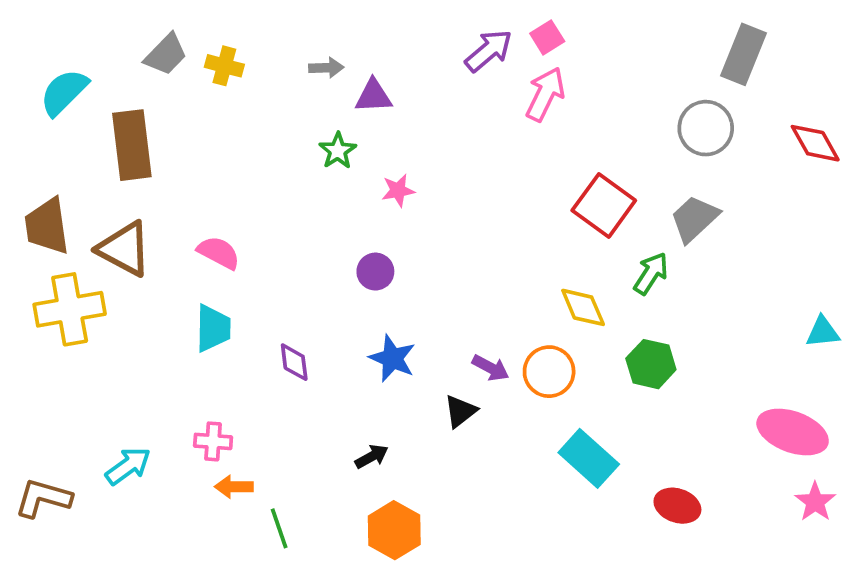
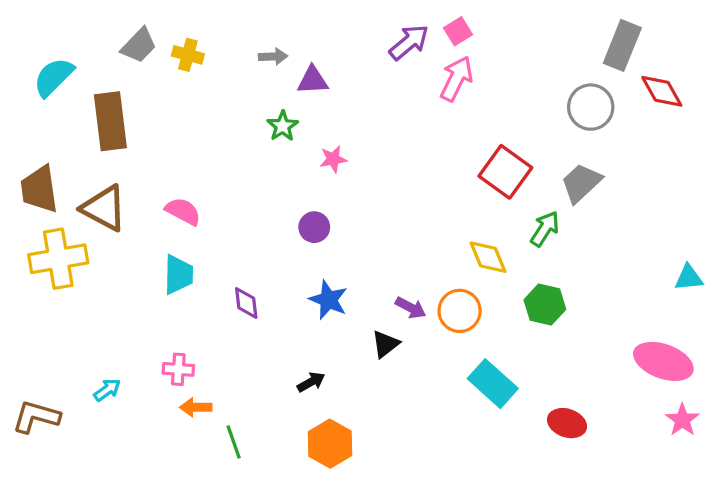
red diamond: (815, 143) -> (662, 91), moved
cyan arrow: (128, 466) -> (107, 390), size x0.7

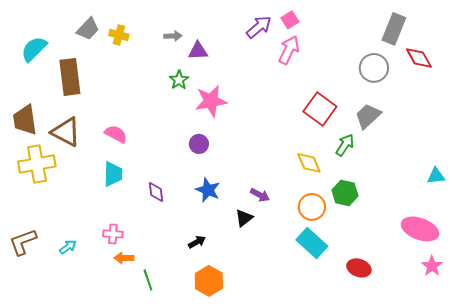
pink star: (333, 159) -> (211, 101), size x1.8
orange circle: (460, 311) -> (312, 207), moved
brown L-shape: (36, 417) -> (23, 242), moved, turned -36

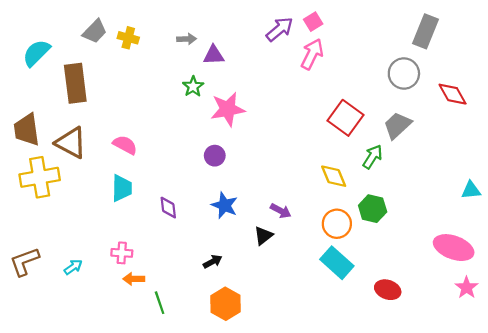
red diamond: (419, 58) -> (453, 94), moved

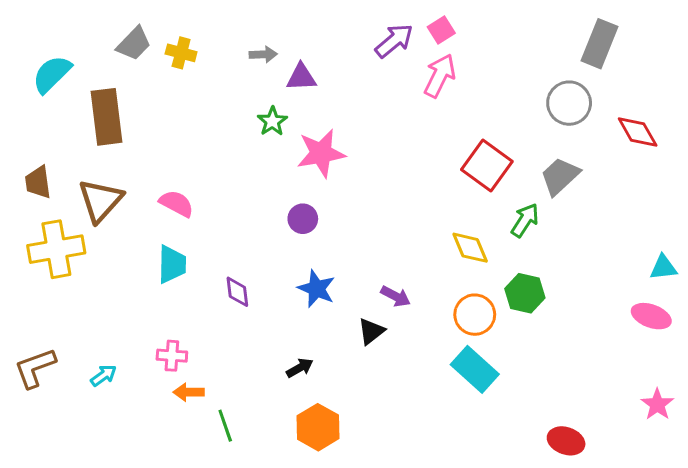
brown trapezoid: (27, 130) -> (38, 182), size x0.7
brown triangle: (71, 143) -> (100, 200), turned 44
pink ellipse: (454, 248) -> (651, 316), moved, size x0.7
red ellipse: (388, 290) -> (566, 441), moved

